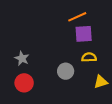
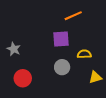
purple square: (84, 34) -> (61, 39), moved
gray star: (22, 58) -> (14, 49), moved

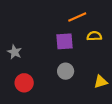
yellow semicircle: (84, 54) -> (94, 36), moved

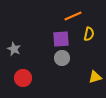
yellow semicircle: (94, 36) -> (89, 34), turned 104
gray circle: (66, 71) -> (62, 58), moved

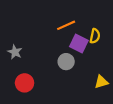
orange line: (73, 16) -> (66, 25), moved
purple square: (61, 39) -> (79, 43), moved, turned 30

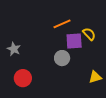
yellow semicircle: (95, 36) -> (89, 34), turned -56
purple square: (79, 43) -> (74, 41), turned -30

